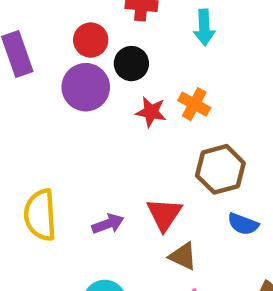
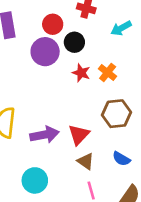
cyan arrow: (204, 28) -> (121, 28), turned 54
purple arrow: (108, 224) -> (44, 135), size x1.5
blue semicircle: (243, 224) -> (121, 159), moved

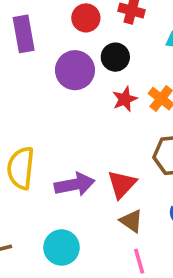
red circle: (53, 24) -> (86, 18), moved
red star: (81, 73) -> (125, 99), turned 30

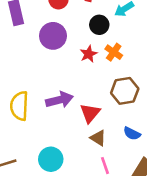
black circle: (115, 57) -> (99, 25), moved
purple arrow: (75, 184) -> (59, 100), moved

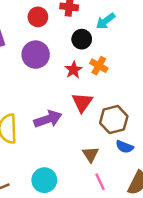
brown hexagon: (125, 91) -> (114, 120), moved
red triangle: (90, 113) -> (82, 102), moved
brown triangle: (98, 138) -> (91, 154), turned 30

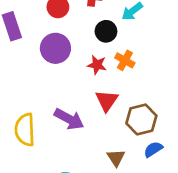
red star: (73, 70) -> (97, 65), turned -30
purple arrow: (48, 119) -> (69, 119), turned 48
blue semicircle: (125, 147) -> (153, 149), turned 126

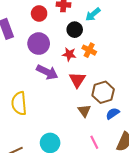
purple arrow: (69, 119) -> (47, 72), moved
brown triangle: (116, 158) -> (84, 111), moved

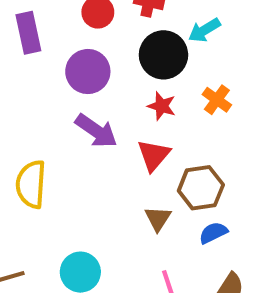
black circle: (75, 30) -> (163, 55), size x1.5
orange cross: (89, 50) -> (217, 100), moved
red star: (69, 54) -> (162, 106), moved

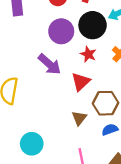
purple circle: (88, 72) -> (61, 31), moved

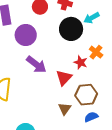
purple circle: (61, 31) -> (26, 35), moved
red star: (88, 54) -> (81, 62), moved

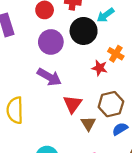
purple circle: (26, 35) -> (51, 42), moved
red triangle: (64, 78) -> (73, 104), moved

